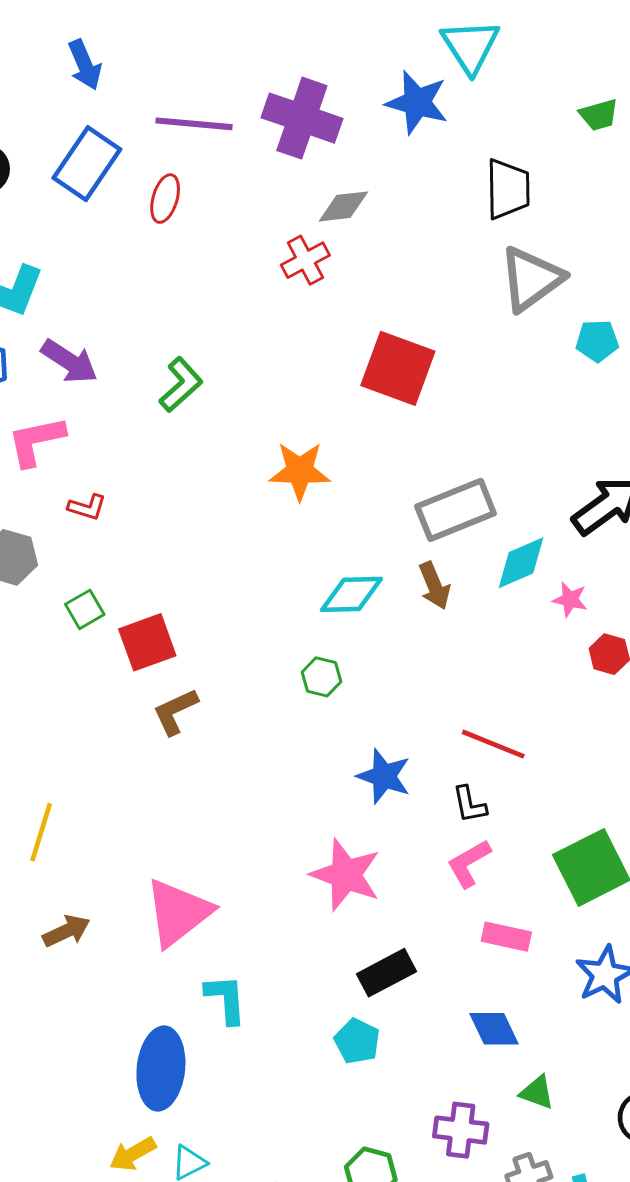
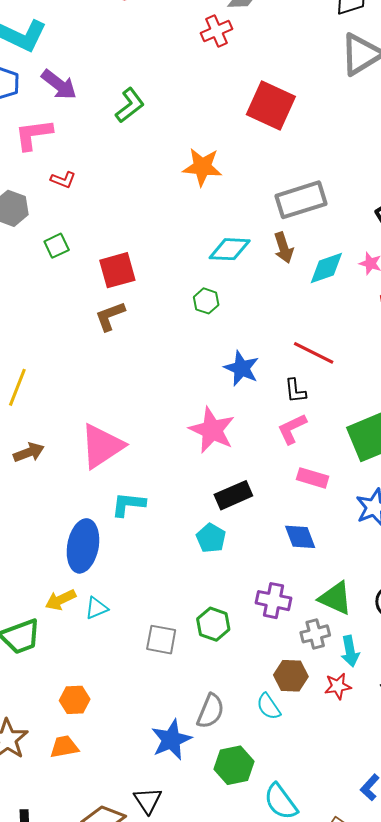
cyan diamond: (521, 563) -> (326, 268), moved
red square: (147, 642) -> (117, 270), moved
cyan L-shape: (226, 999) -> (128, 504), turned -84
green triangle: (537, 1092) -> (336, 598), moved, size x1.5

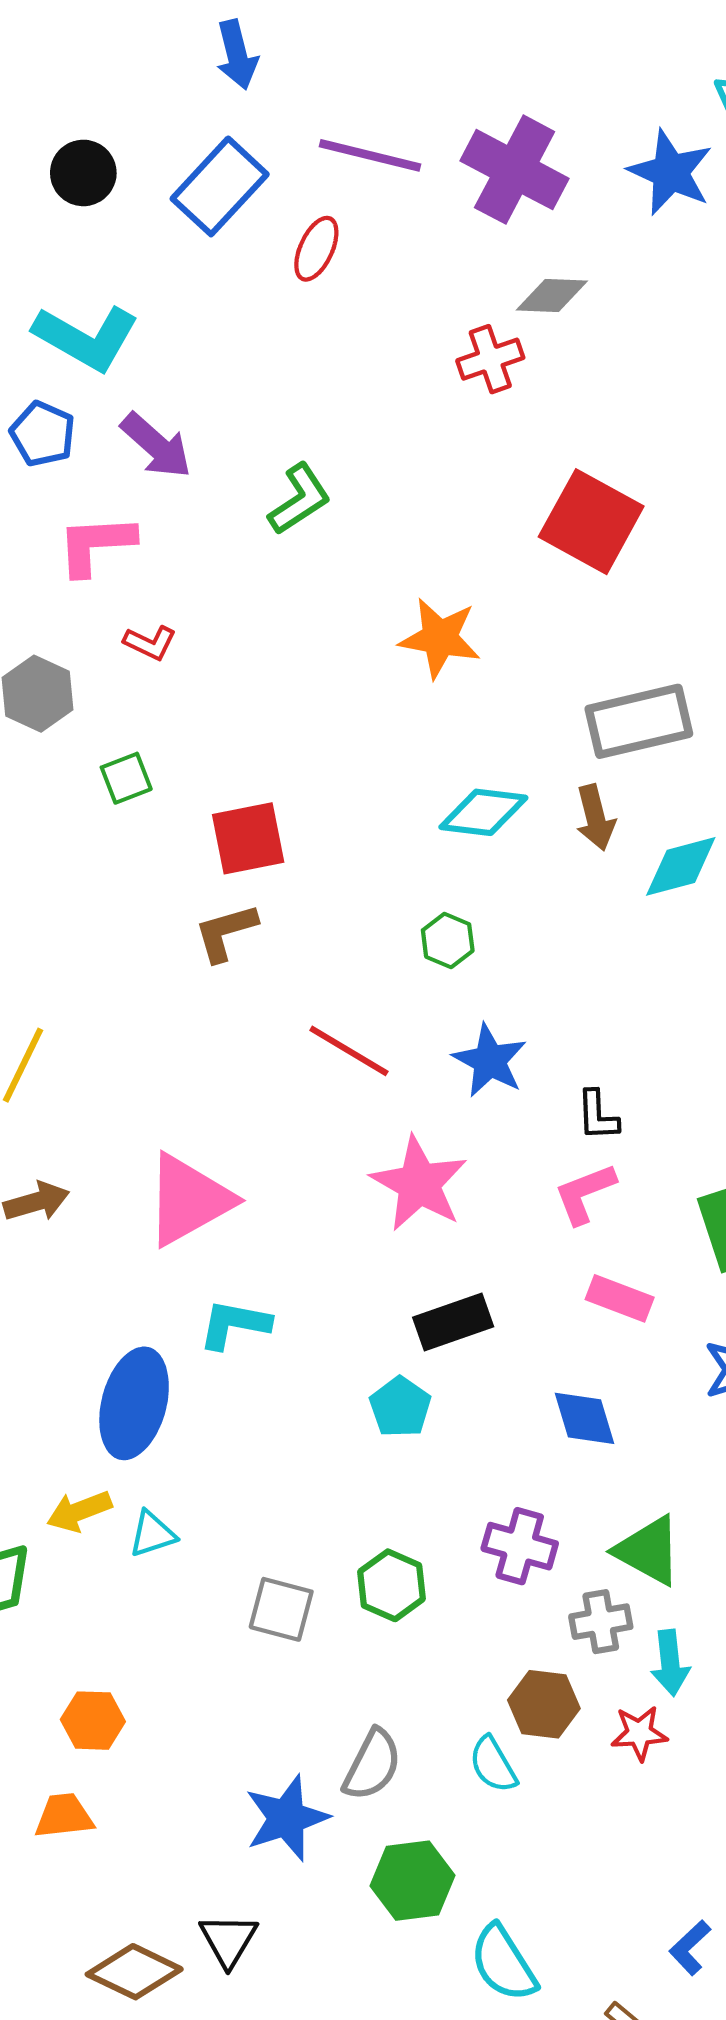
green hexagon: (206, 301) -> (448, 941), moved
red line: (314, 353) -> (349, 1051), moved

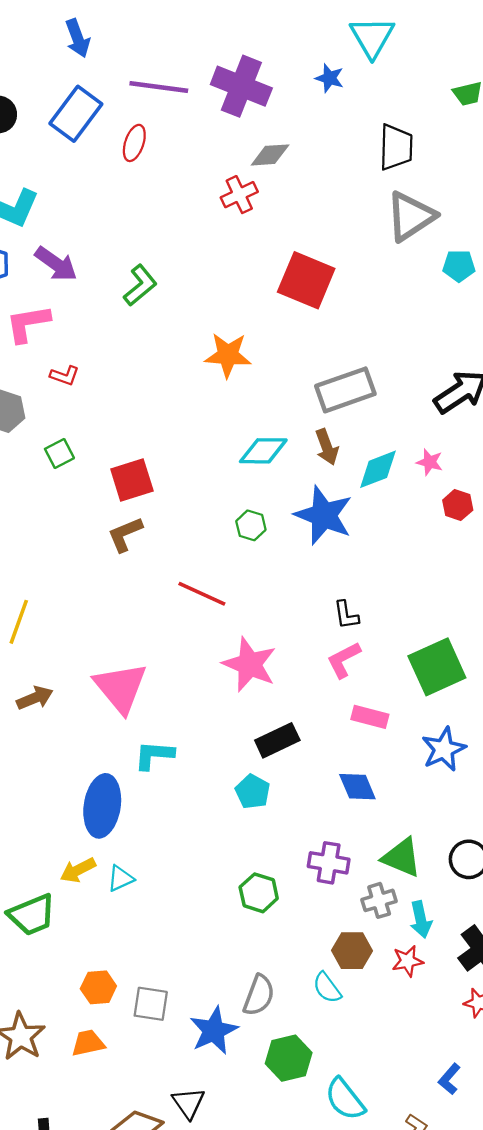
blue star: (670, 172) -> (329, 78), size x0.6
blue star: (490, 1061) -> (324, 515), moved, size x1.4
pink triangle: (189, 1200) -> (121, 688), turned -34
gray square: (281, 1609) -> (151, 1004), moved

